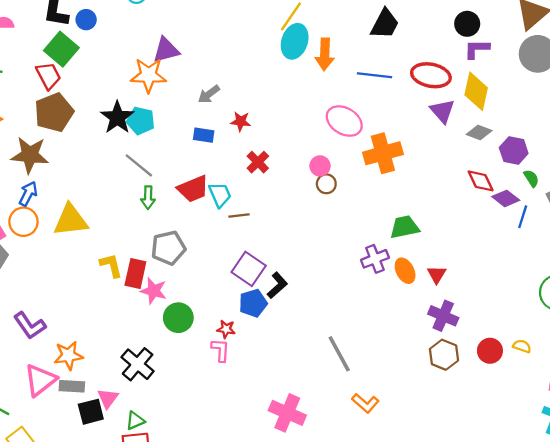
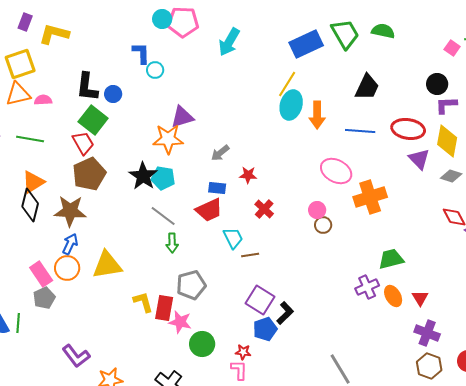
red trapezoid: (193, 189) -> (209, 210), moved

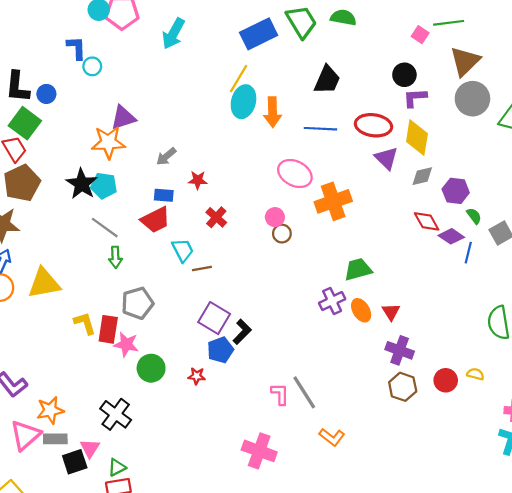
gray diamond: (451, 176) -> (422, 176), turned -30
pink L-shape: (239, 370) -> (280, 394), moved

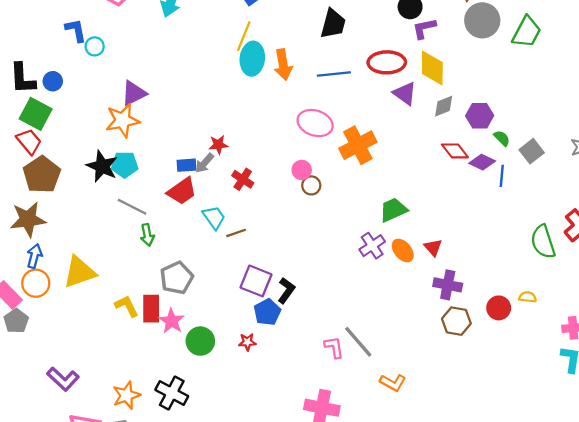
gray arrow: (166, 157) -> (204, 163), moved
pink star: (126, 344) -> (172, 321), turned 30
orange star: (50, 410) -> (126, 395), moved

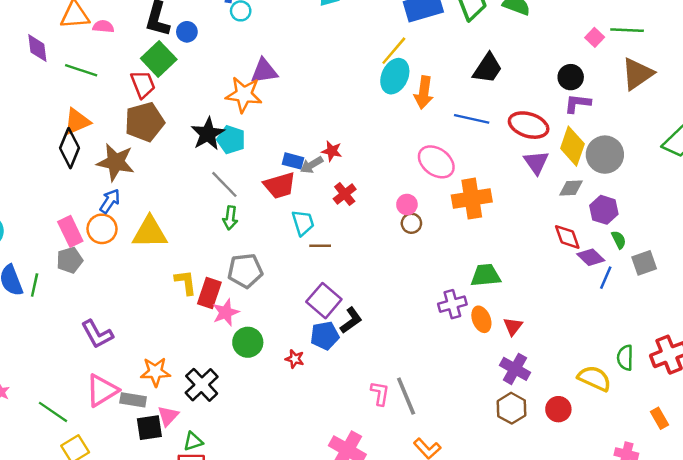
gray circle: (482, 20) -> (605, 155), moved
green semicircle: (543, 242) -> (625, 358), size x0.7
yellow semicircle: (528, 297) -> (594, 378), moved, size x1.8

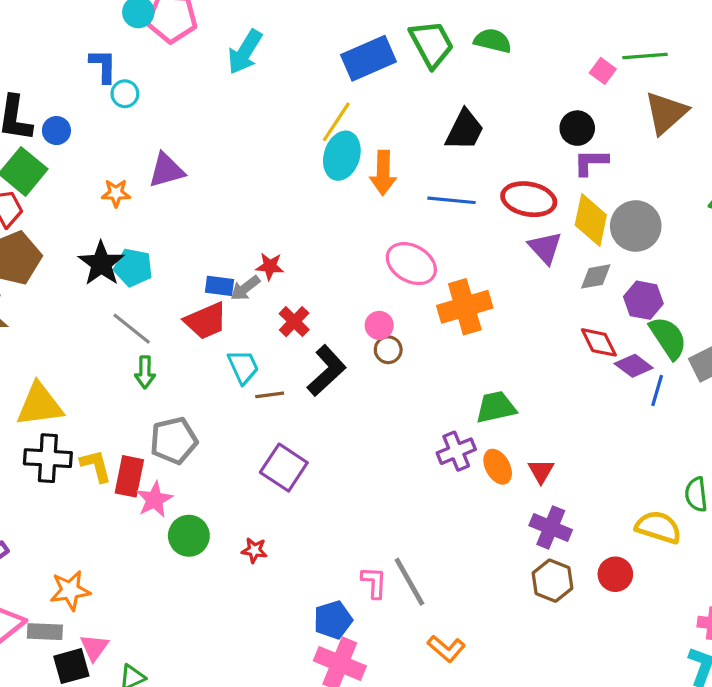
orange star: (244, 95) -> (116, 193), moved, size x0.6
green semicircle: (619, 240) -> (668, 338), size x1.8
black L-shape: (351, 320) -> (327, 371), moved, size x1.4
blue pentagon: (325, 336) -> (333, 620), moved
black cross: (202, 385) -> (48, 458), moved, turned -36

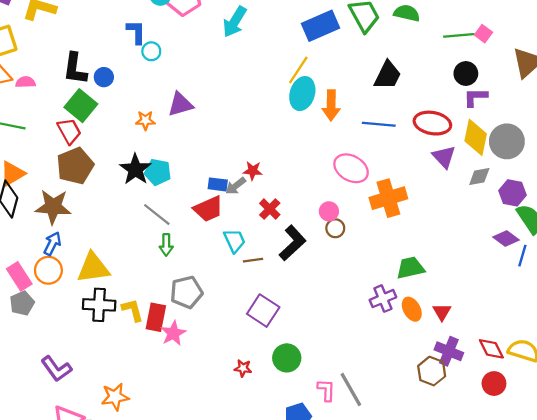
green line: (645, 56) -> (459, 35), moved
red diamond: (599, 342) -> (491, 349), moved
green circle: (189, 536) -> (287, 358), moved
brown hexagon: (552, 581) -> (432, 371), moved

